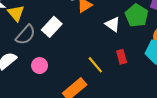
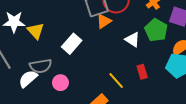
gray semicircle: (26, 35) -> (41, 66), moved, turned 40

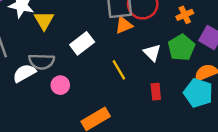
yellow line: (116, 80) -> (119, 70), moved

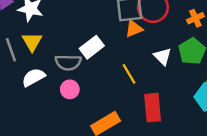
yellow triangle: (44, 20) -> (32, 42), moved
gray semicircle: (42, 62) -> (68, 62), moved
red rectangle: (156, 92) -> (153, 108), moved, size x1.6

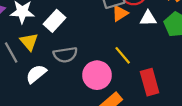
white rectangle: (92, 47) -> (55, 21), moved
white triangle: (163, 56) -> (148, 18), moved, turned -36
pink circle: (70, 89) -> (97, 75), moved, size x1.6

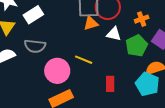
yellow line: (123, 55) -> (84, 60), turned -42
red rectangle: (150, 82) -> (110, 84), moved, size x0.7

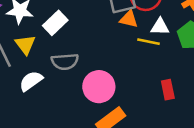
orange triangle: (91, 23) -> (129, 19), turned 42
yellow line: (84, 60) -> (148, 42), moved

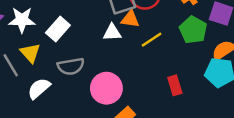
white triangle: (160, 27) -> (112, 32), moved
yellow line: (148, 42) -> (152, 40), turned -40

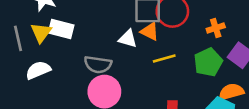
white rectangle: (58, 29) -> (61, 29), moved, turned 45
gray semicircle: (71, 66) -> (98, 64), moved

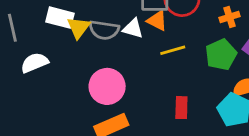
yellow triangle: (41, 33) -> (79, 28), moved
gray semicircle: (98, 64) -> (104, 30), moved

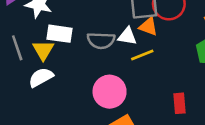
yellow triangle: (79, 28) -> (43, 50), moved
yellow line: (173, 50) -> (142, 55), moved

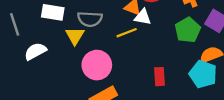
white triangle: (127, 36) -> (143, 17), moved
yellow triangle: (43, 50) -> (75, 36), moved

